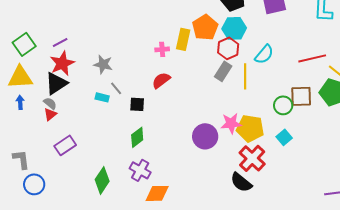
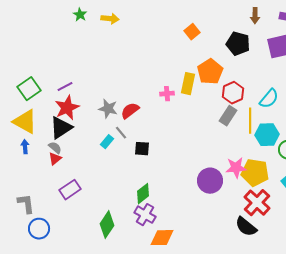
cyan hexagon: (234, 28) -> (267, 135), moved
yellow triangle: (20, 77) -> (25, 122), turned 32
red semicircle: (161, 80) -> (130, 111), moved
cyan rectangle: (102, 97) -> (107, 142), turned -64
green diamond: (137, 137) -> (143, 194), moved

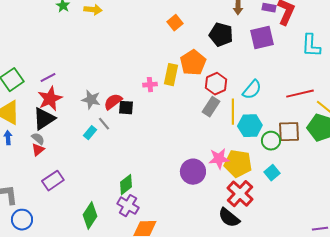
black square: (142, 149) -> (126, 108), moved

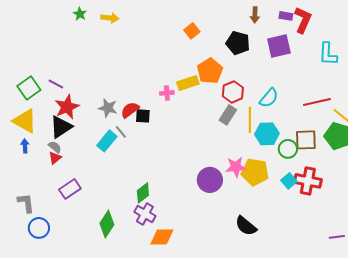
yellow rectangle: (171, 75) -> (188, 83), turned 60
purple line: (48, 78) -> (56, 84), moved, turned 56
cyan rectangle: (90, 133) -> (107, 141), size x1.5
red cross: (240, 194) -> (308, 181), moved, turned -32

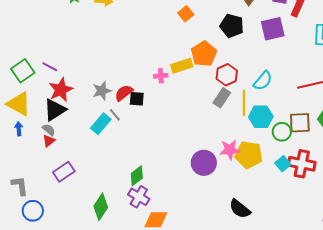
gray star: (108, 108) -> (102, 91), turned -30

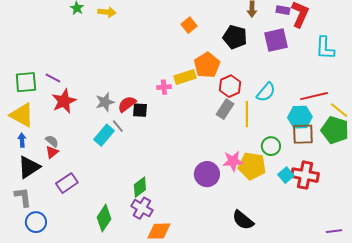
green square: (23, 71) -> (26, 82), turned 30
black triangle: (55, 110) -> (29, 167), moved
cyan hexagon: (261, 117) -> (300, 117), moved
green circle: (282, 132) -> (271, 146), moved

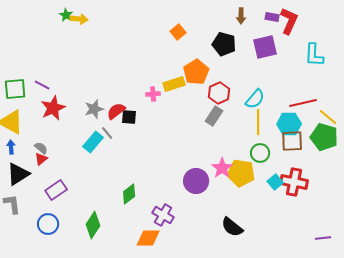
yellow arrow: (107, 12) -> (79, 19), moved
yellow line: (247, 114) -> (258, 122), moved
pink star: (233, 161) -> (222, 168), turned -30
purple cross: (142, 208) -> (163, 215), moved
blue circle: (36, 222) -> (48, 224), moved

